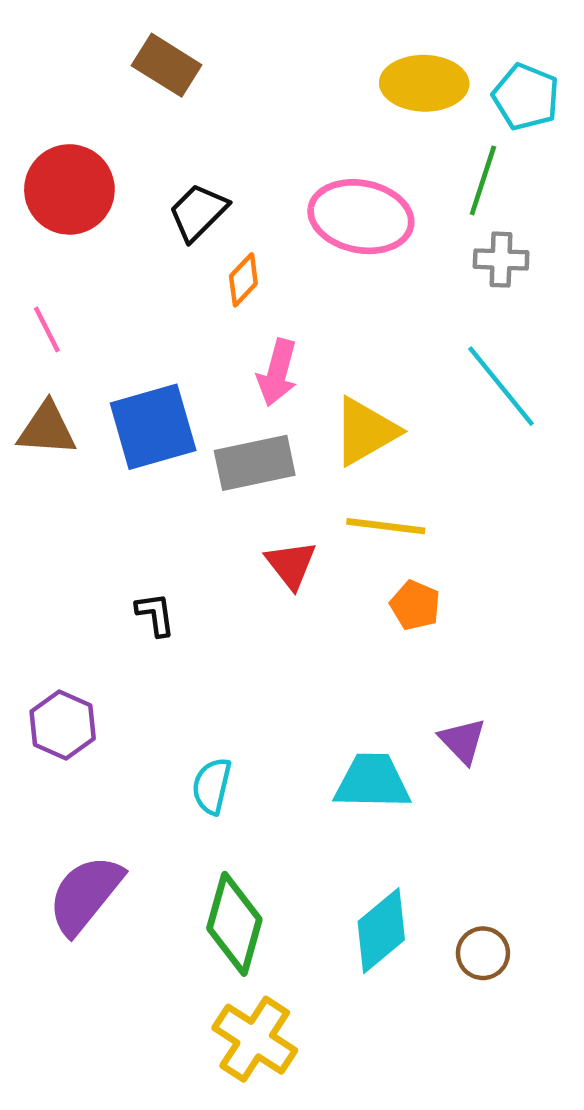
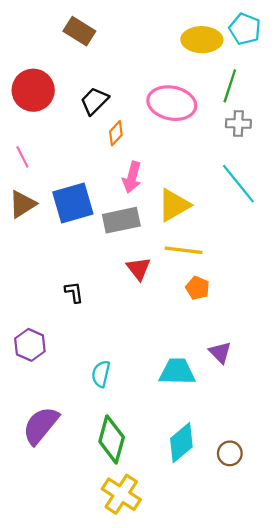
cyan pentagon: (526, 97) -> (245, 29), moved
brown triangle: (47, 429) -> (22, 204), turned -36

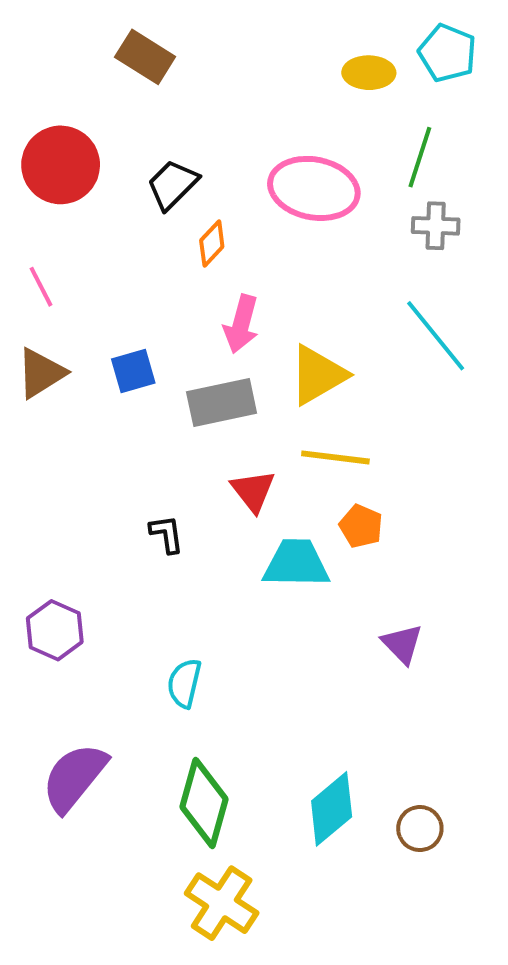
yellow ellipse: (202, 40) -> (369, 73), size x0.7
blue square: (73, 203) -> (133, 371), size x0.6
black L-shape: (74, 292) -> (167, 534), moved
cyan trapezoid: (177, 372) -> (296, 563), moved

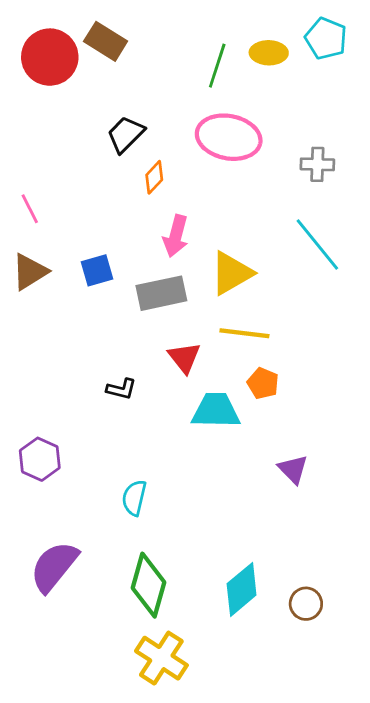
green line: (420, 157) -> (217, 66), moved
red circle: (61, 165) -> (50, 57), moved
black L-shape: (167, 534) -> (121, 389), turned 112

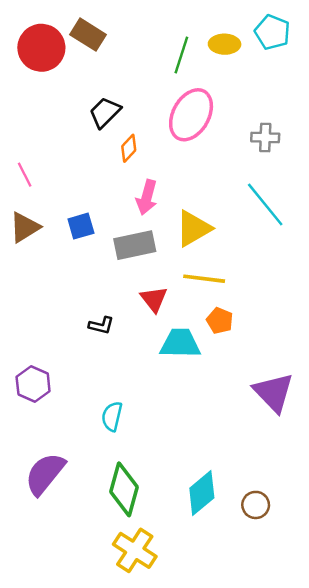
pink ellipse: (229, 137) -> (191, 115), turned -72
purple triangle: (293, 469) -> (274, 392), moved, size x1.6

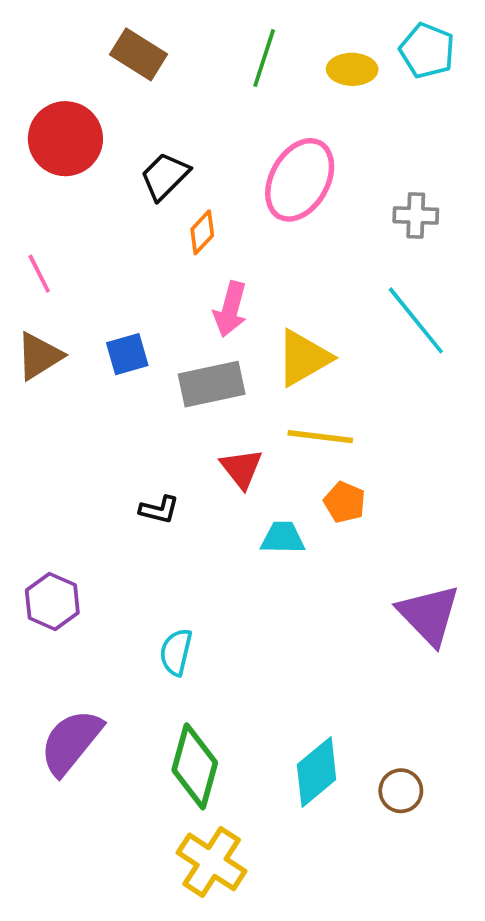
red circle: (41, 48) -> (65, 139), moved
green line: (181, 55) -> (264, 58), moved
cyan trapezoid: (180, 343) -> (283, 538), size x0.7

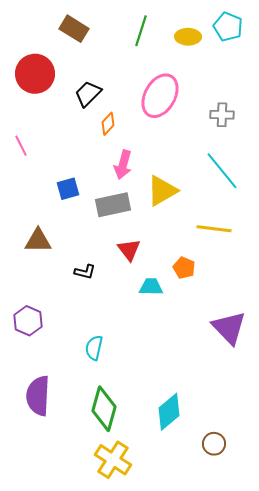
brown triangle: (39, 356) -> (38, 241), moved, turned 32
yellow line: (320, 437) -> (214, 229), moved
purple semicircle: (71, 742) -> (38, 396), turned -36
brown circle: (401, 791) -> (214, 444), moved

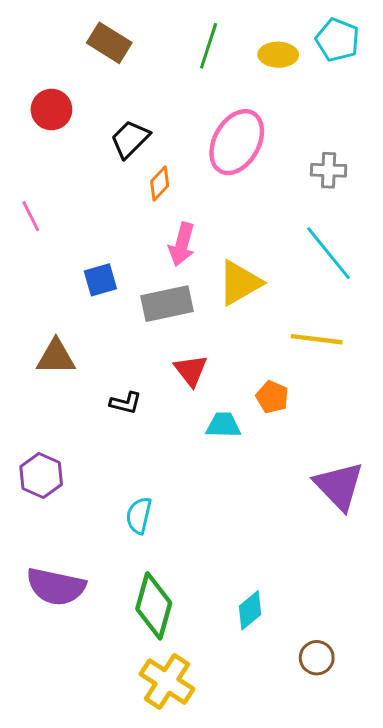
red circle: (35, 74) -> (51, 110), size x0.7
purple semicircle: (38, 396) -> (56, 587), turned -81
cyan diamond: (169, 412) -> (250, 610), size x0.7

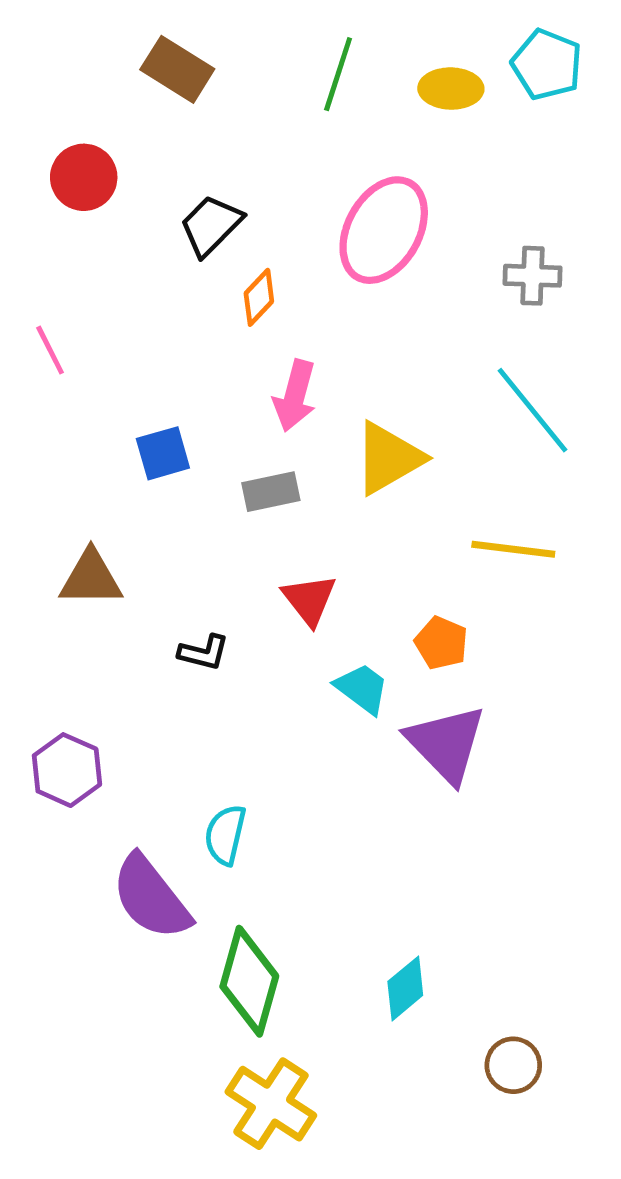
gray rectangle: (167, 304) -> (271, 492), size x0.7
cyan trapezoid: (223, 425) -> (362, 688), turned 36
purple triangle: (339, 486) -> (446, 744), moved
purple semicircle: (56, 587) -> (151, 897), moved, turned 40

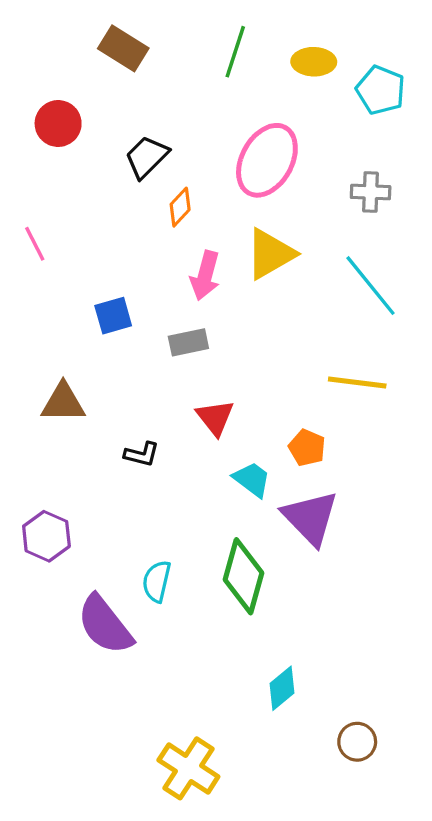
cyan pentagon: (547, 65) -> (381, 90), moved
yellow triangle: (388, 458) -> (270, 254), moved
green diamond: (249, 981) -> (244, 576), moved

